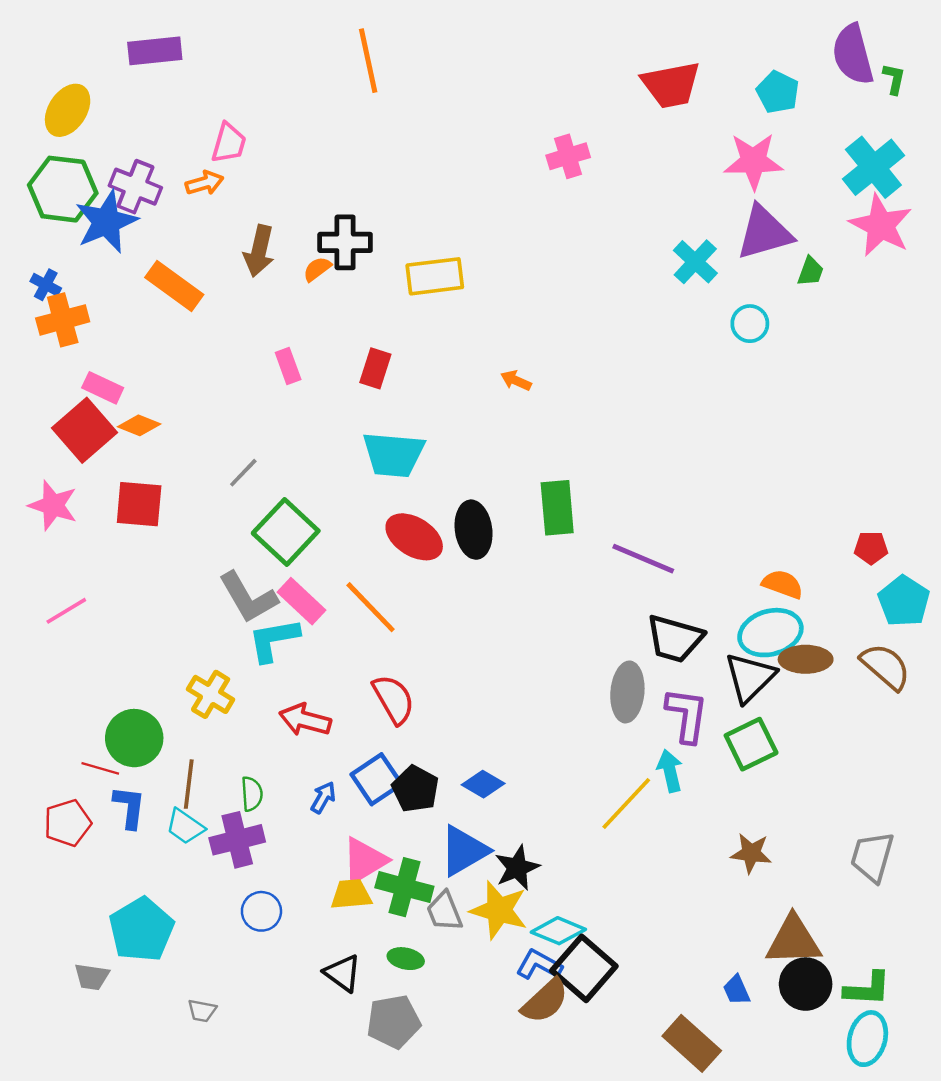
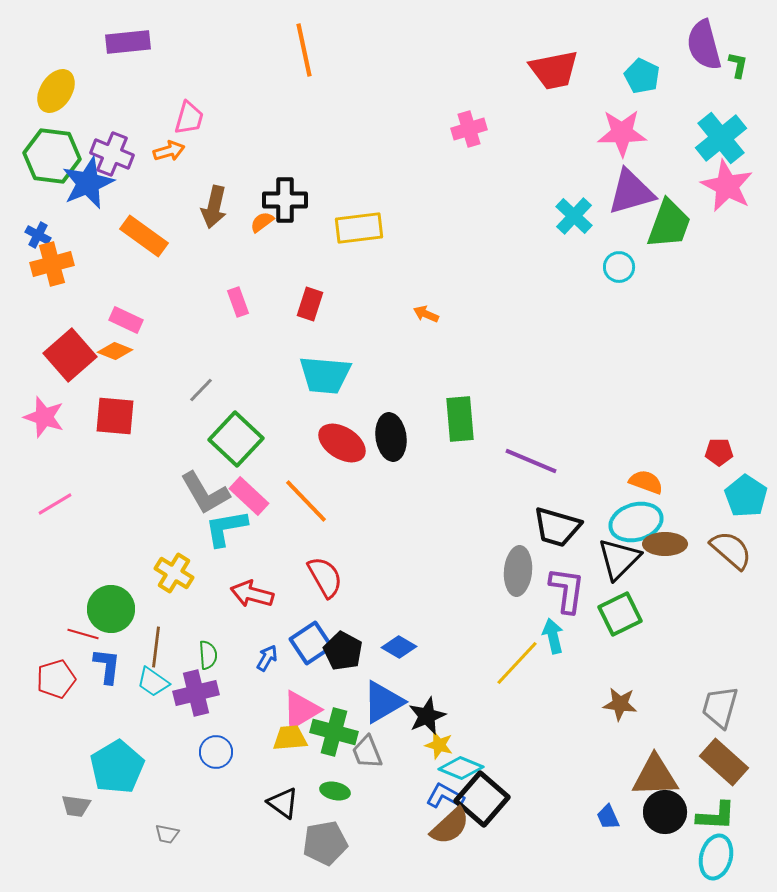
green trapezoid: (810, 271) -> (669, 224), size x2.0
pink rectangle: (103, 388) -> (126, 320), moved
yellow star: (499, 910) -> (439, 745), moved, size x0.6
brown rectangle: (692, 1043) -> (724, 762), moved

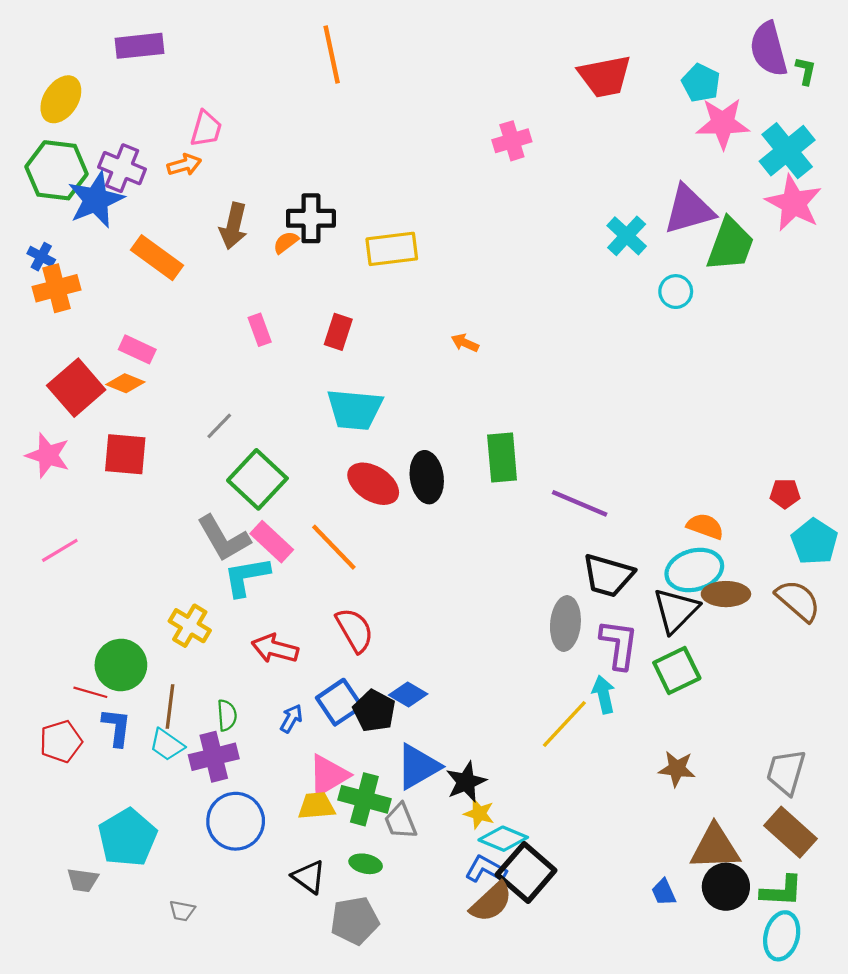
pink star: (622, 133) -> (723, 123), moved
blue diamond: (399, 647) -> (408, 694), moved
blue circle: (216, 752) -> (236, 821), size x1.6

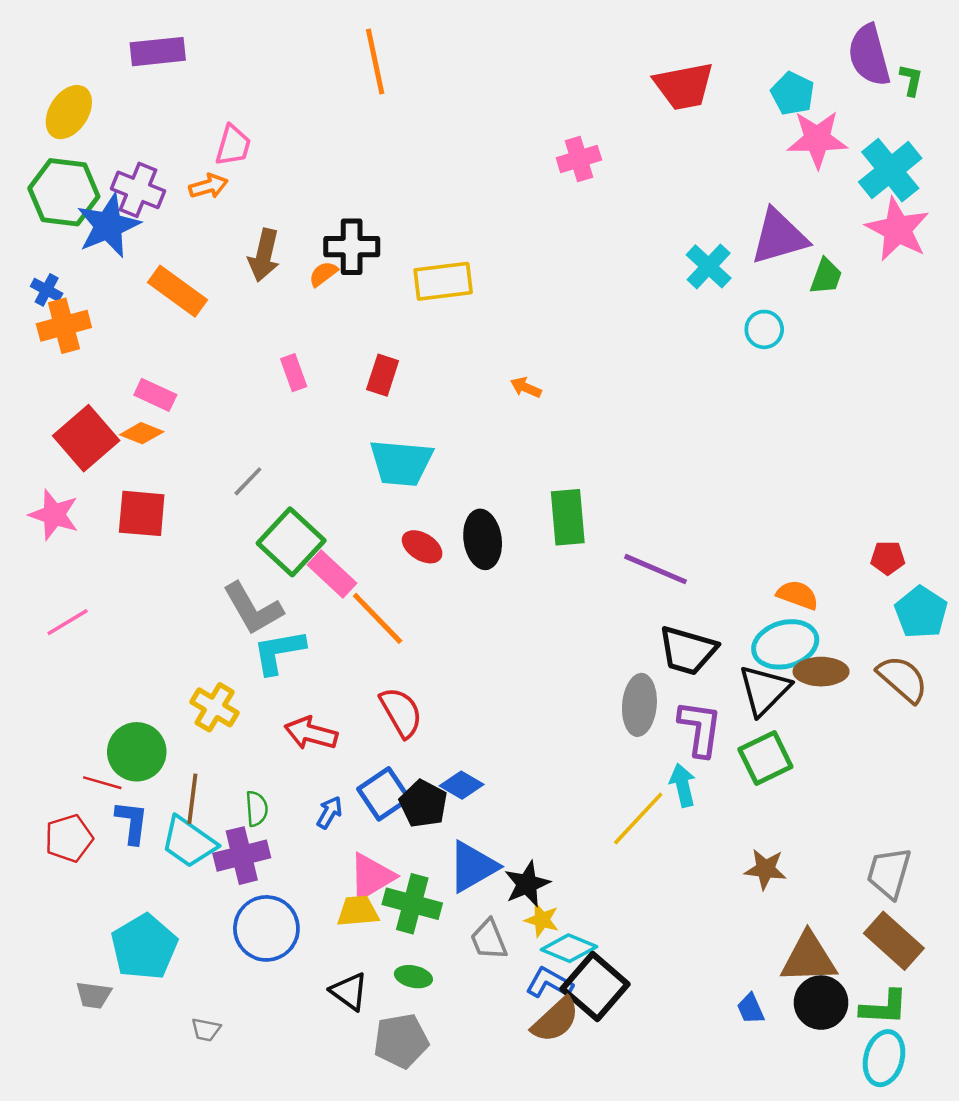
green trapezoid: (730, 245) -> (826, 276), size x0.6
red ellipse: (373, 484) -> (422, 547), size x0.7
pink rectangle: (272, 542) -> (332, 574), moved
cyan trapezoid: (167, 745) -> (189, 842), size x1.4
gray trapezoid: (401, 821) -> (489, 940), moved

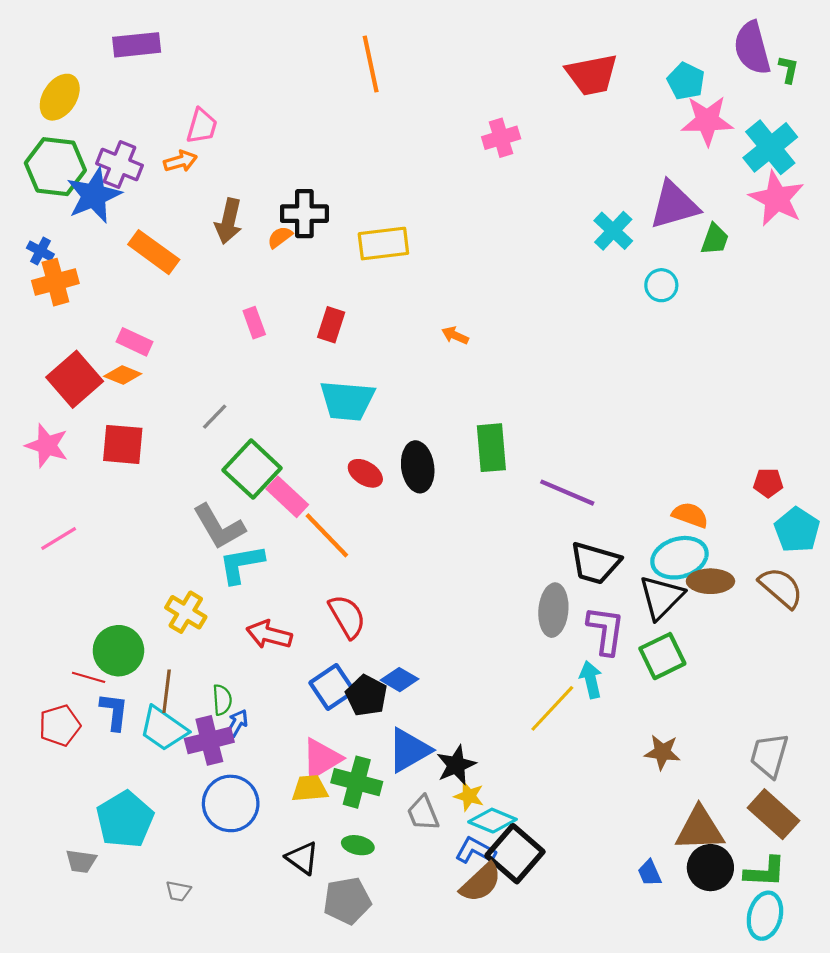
orange line: (375, 61) -> (371, 64), moved
blue arrow: (329, 812) -> (237, 723), moved

